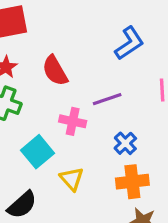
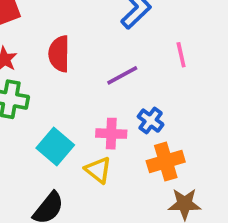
red semicircle: (55, 71) -> (59, 54), turned 40
pink cross: (73, 121) -> (111, 134), moved

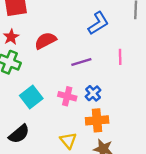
red semicircle: (59, 54) -> (45, 41), turned 50
yellow triangle: (98, 170) -> (68, 140), moved

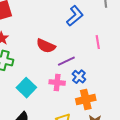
red semicircle: (45, 41) -> (46, 46), moved, turned -120
purple line: (81, 62) -> (66, 61), moved

